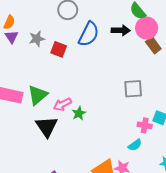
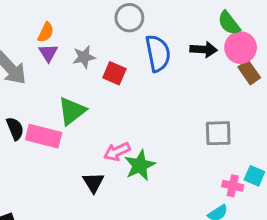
blue semicircle: (89, 34) -> (158, 53), turned -40
green triangle: (38, 95) -> (72, 111), moved
green star: (79, 113) -> (140, 165), size x1.5
black triangle: (47, 127) -> (93, 182), size x0.7

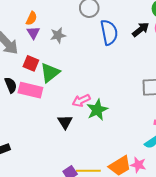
black arrow: (204, 49) -> (141, 29), turned -42
red square: (114, 73) -> (31, 63), moved

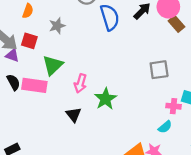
purple triangle: (33, 33) -> (12, 55), moved, turned -32
red square: (31, 63) -> (29, 41), moved
pink arrow: (81, 101) -> (80, 83), moved, turned -42

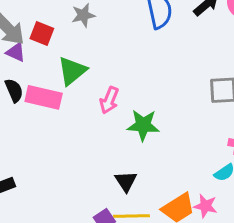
green star: (105, 99) -> (143, 125), turned 30
black triangle: (74, 115) -> (126, 181), moved

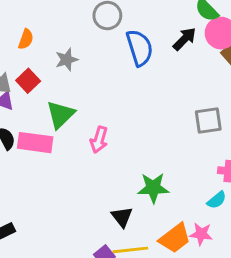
red square: (42, 33) -> (28, 81), turned 30
green star: (143, 125) -> (153, 188), moved

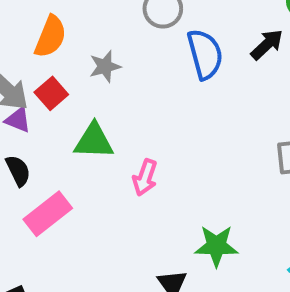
orange semicircle: (26, 39) -> (50, 37), size x1.5
green triangle: (60, 114) -> (94, 141), turned 44
pink rectangle: (35, 143) -> (48, 214), moved, turned -48

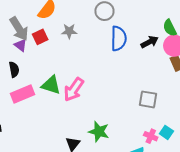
green triangle: (94, 141) -> (51, 85), moved
pink arrow: (145, 177) -> (74, 89), size x1.4

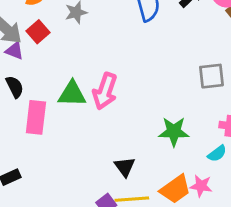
pink rectangle: (23, 94) -> (36, 117), turned -45
green star: (99, 132) -> (174, 132), moved

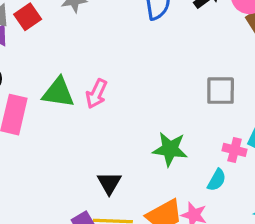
pink arrow: (105, 91) -> (96, 94), size x0.7
cyan semicircle: (217, 153) -> (217, 180), turned -30

